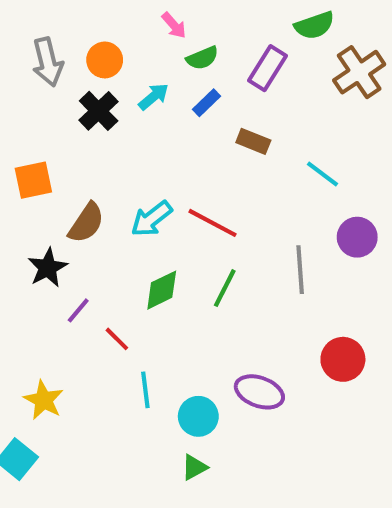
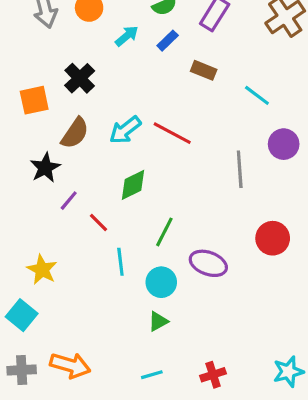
black cross: (99, 111) -> (80, 78), moved
green line: (225, 288) -> (164, 232), moved

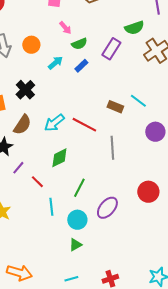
brown rectangle: (204, 70) -> (115, 107), moved
gray line: (240, 169) -> (112, 148), moved
purple ellipse: (208, 263) -> (107, 208), turned -70

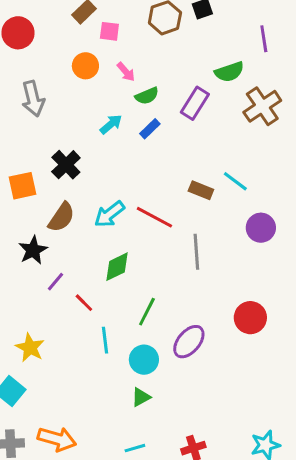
orange circle: (31, 45) -> (85, 66), moved

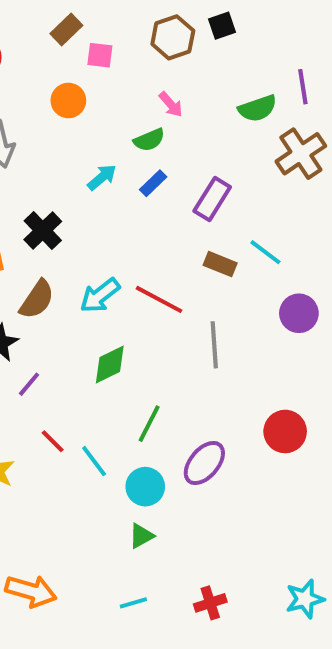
purple line: (264, 39) -> (303, 87), moved
pink arrow: (126, 72) -> (171, 104), moved
purple rectangle: (195, 103) -> (212, 199), moved
red line: (84, 303) -> (53, 441), moved
cyan line: (105, 340) -> (94, 461), turned -30

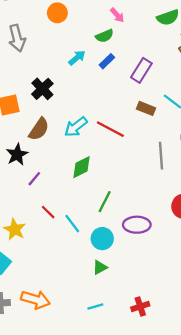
gray line: (214, 345) -> (161, 156), moved
purple ellipse: (204, 463) -> (137, 225), turned 50

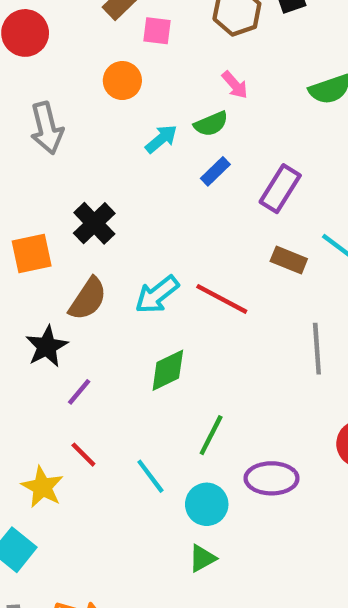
cyan arrow: (77, 58) -> (161, 139), moved
red line: (48, 212) -> (83, 455), moved

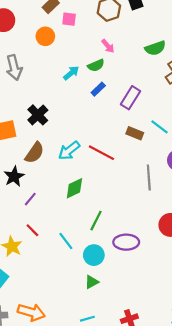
orange circle: (122, 81) -> (45, 36), moved

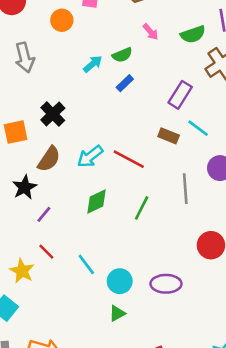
pink arrow: (108, 46) -> (151, 32), moved
purple rectangle: (130, 98) -> (180, 95), moved
green line: (96, 221) -> (142, 208), moved
purple ellipse: (126, 242) -> (166, 284), moved

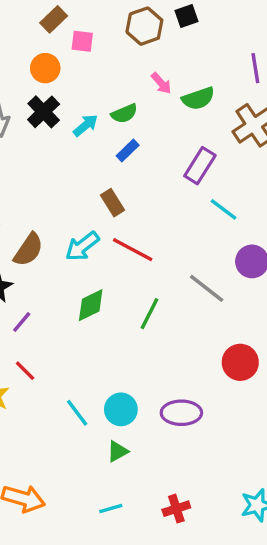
green semicircle: (193, 34) -> (198, 98), moved
black cross: (53, 114) -> (44, 112), moved
brown rectangle: (169, 136) -> (112, 203), moved, turned 36
gray line: (185, 189) -> (207, 288), turned -48
cyan line: (86, 264) -> (77, 413), moved

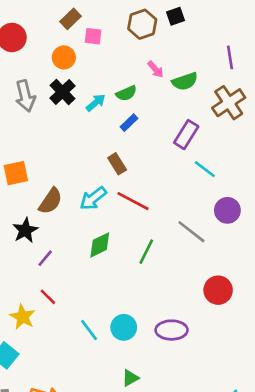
green triangle: (118, 451) -> (130, 378), moved

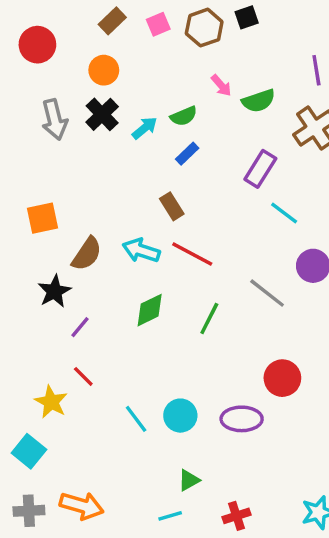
pink square: (93, 36) -> (158, 24), moved, turned -30
cyan arrow: (93, 198) -> (141, 250), turned 56
red circle: (218, 290) -> (282, 378), moved

